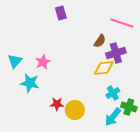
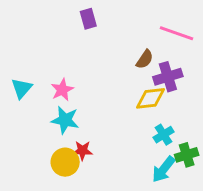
cyan star: (30, 83) -> (65, 120), moved
green cross: (129, 107) -> (187, 155), turned -35
yellow circle: (75, 110) -> (65, 162), moved

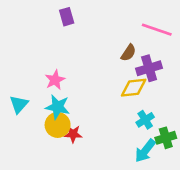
purple rectangle: (88, 19) -> (67, 17), moved
cyan triangle: (22, 88) -> (19, 104), moved
yellow circle: (65, 162) -> (58, 125), moved

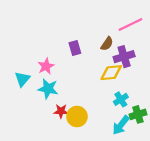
purple rectangle: (67, 17) -> (75, 48), moved
pink line: (157, 30) -> (130, 24), turned -45
cyan triangle: (19, 104) -> (22, 79), moved
yellow circle: (58, 125) -> (77, 117), moved

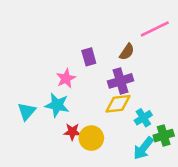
purple cross: (124, 57) -> (121, 81), moved
pink star: (46, 66) -> (66, 78), moved
yellow diamond: (111, 73) -> (118, 104), moved
cyan triangle: (22, 79) -> (27, 111), moved

